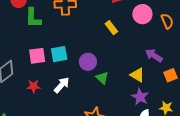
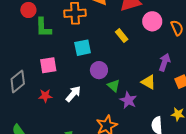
cyan square: (59, 54) -> (83, 48), moved
purple arrow: (154, 55) -> (165, 62), turned 78
purple star: (140, 97) -> (128, 100), moved

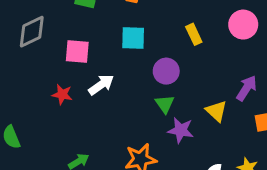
purple circle: (99, 70) -> (166, 71), moved
gray diamond: (18, 81) -> (32, 32), moved
white arrow: (73, 94) -> (101, 85), moved
purple star: (128, 100) -> (181, 130), turned -30

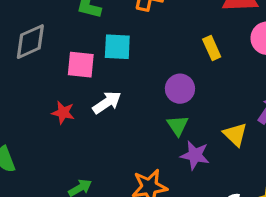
cyan square: (133, 38) -> (117, 47), moved

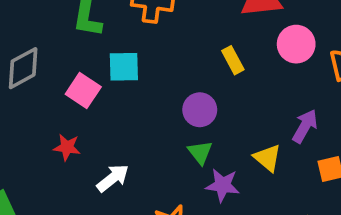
pink square: (81, 65) -> (83, 90), turned 32
white arrow: (107, 103) -> (113, 178), moved

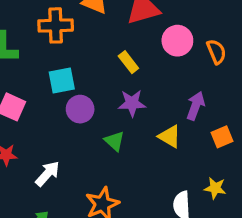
cyan square: (124, 67) -> (62, 80), moved
purple circle: (200, 110) -> (80, 109), moved
purple star: (223, 185) -> (132, 103), moved

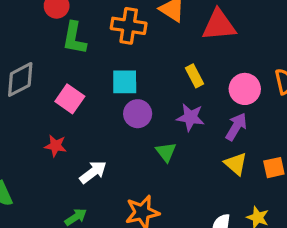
pink circle: (177, 41) -> (245, 89), moved
purple arrow: (196, 106) -> (236, 127), moved
yellow triangle: (170, 136) -> (236, 164), moved

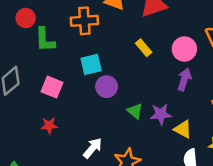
purple star: (190, 117) -> (161, 114), moved
yellow triangle: (236, 164) -> (183, 129), moved
white arrow: (93, 172) -> (93, 148), moved

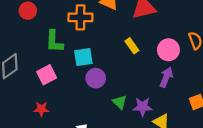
green L-shape: (45, 40) -> (54, 41), moved
pink square: (52, 87) -> (47, 75), turned 36

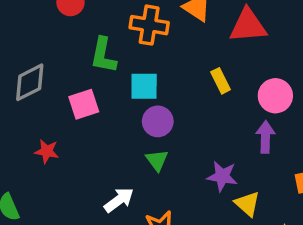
purple arrow: (166, 77) -> (265, 137), turned -30
green triangle: (120, 102) -> (157, 160), moved
red star: (41, 109) -> (47, 151), moved

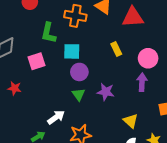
purple star: (222, 176) -> (106, 92), moved

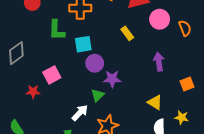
pink circle: (148, 58) -> (160, 19), moved
pink square: (37, 61) -> (52, 75), moved
purple star: (106, 92) -> (112, 79), moved
green triangle: (79, 94) -> (98, 95), moved, turned 32

